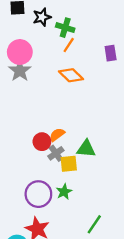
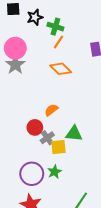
orange semicircle: (57, 135) -> (51, 110), moved

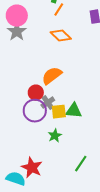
orange semicircle: (51, 110) -> (52, 76), size x1.5
green triangle: (74, 134) -> (74, 111), moved
purple circle: (32, 174) -> (35, 111), moved

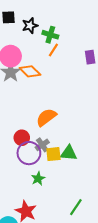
orange diamond: (61, 36) -> (30, 71), moved
red circle: (36, 93) -> (22, 138), moved
green star: (55, 136) -> (38, 179), moved

